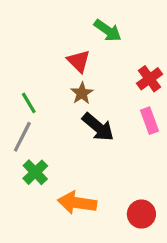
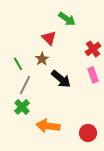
brown star: (82, 93) -> (42, 59), moved
gray line: (22, 137) -> (25, 85), moved

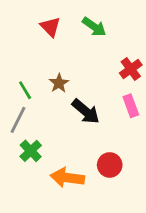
red triangle: (49, 38) -> (50, 27), moved
gray line: (25, 85) -> (18, 120), moved
red circle: (88, 133) -> (110, 165), moved

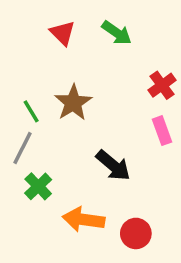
brown star: (59, 83) -> (73, 103), size x1.5
black arrow: (86, 111) -> (113, 165), moved
red circle: (110, 165) -> (136, 233), moved

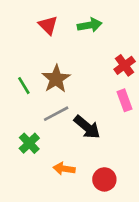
green arrow: (117, 33) -> (90, 25), turned -45
gray line: (22, 148) -> (56, 114), moved, turned 35
orange arrow: (84, 220) -> (64, 169), size x0.7

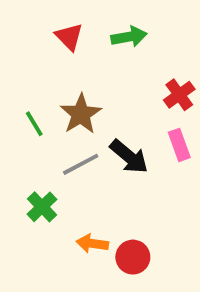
black arrow: (87, 127) -> (129, 157), moved
red circle: (104, 179) -> (133, 257), moved

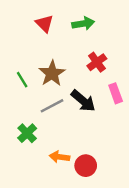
red cross: (179, 95) -> (97, 62), moved

